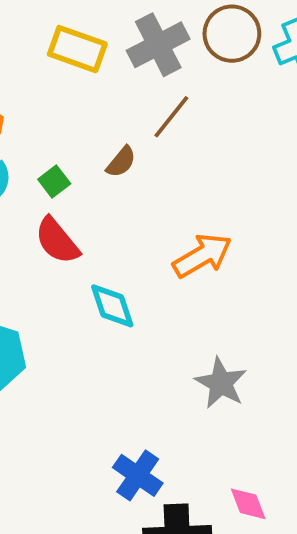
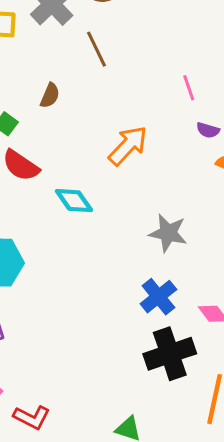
brown line: (171, 117) -> (97, 49), moved, turned -48
blue cross: (138, 475) -> (158, 297), moved, turned 33

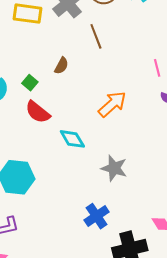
gray star: (168, 233) -> (114, 168), moved
blue cross: (158, 297) -> (97, 216), moved

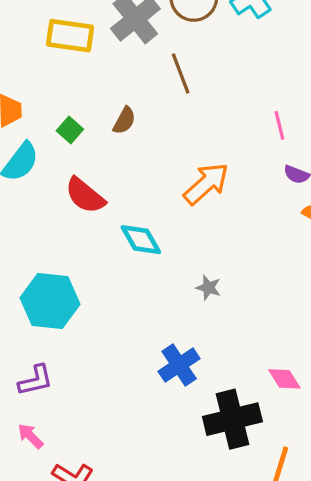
green square: (30, 83) -> (70, 130), moved
gray star: (114, 168) -> (208, 288), size x0.6

